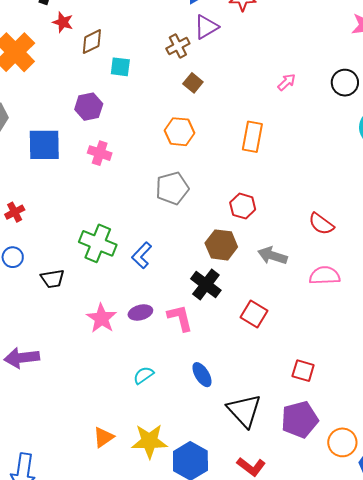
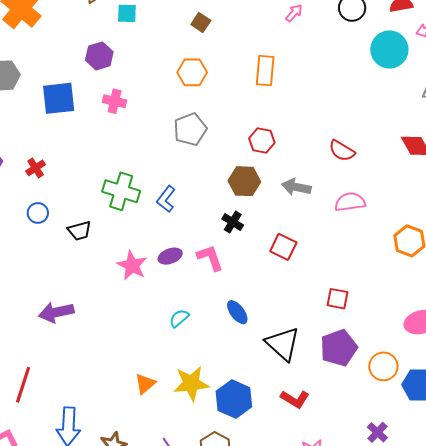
black cross: (206, 285) -> (233, 222), size x0.7

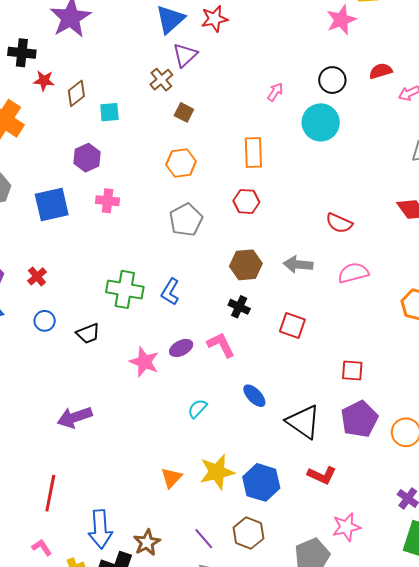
cyan circle: (389, 49) -> (321, 122), moved
red hexagon: (262, 141) -> (246, 201), moved

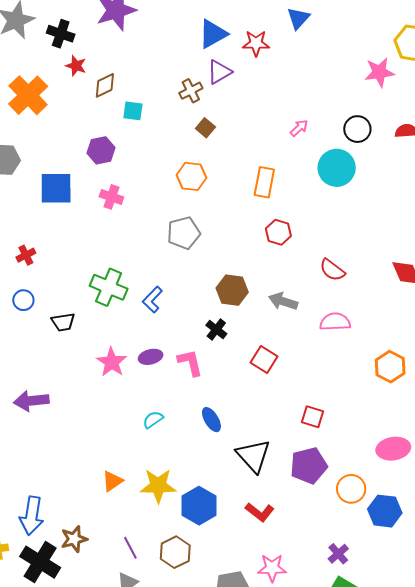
red hexagon: (246, 201) -> (278, 232), moved

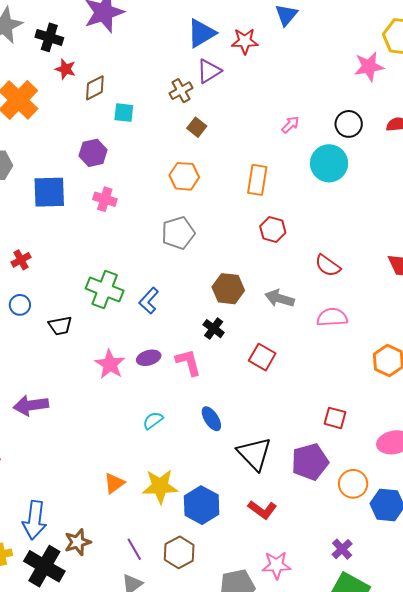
red square: (313, 417) -> (335, 418), moved

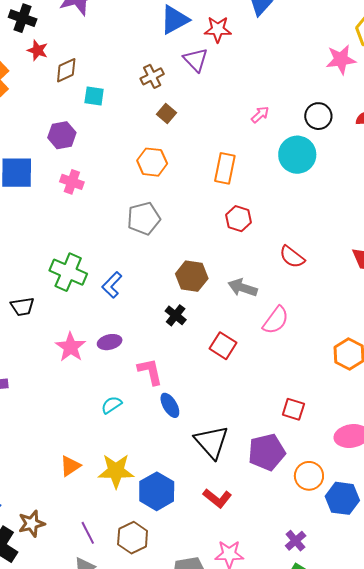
purple triangle: (209, 71) -> (196, 60), moved, turned -44
pink semicircle: (332, 317) -> (276, 320), moved, turned 128
pink L-shape: (188, 362) -> (150, 372), moved

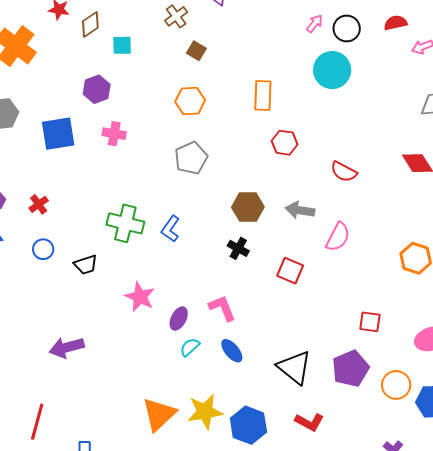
pink arrow: (260, 115) -> (314, 24), moved
purple ellipse: (110, 342) -> (179, 319), moved, turned -40
blue ellipse: (170, 405) -> (232, 351), moved
orange triangle: (70, 466) -> (159, 414), size x1.6

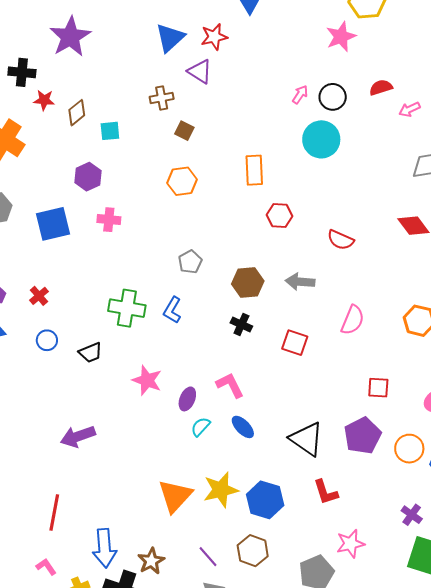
brown cross: (176, 16) -> (162, 98), turned 30
gray pentagon: (191, 158) -> (190, 262), moved, size x0.7
pink semicircle: (338, 237) -> (353, 320), moved
red L-shape: (309, 422) -> (326, 492), turned 48

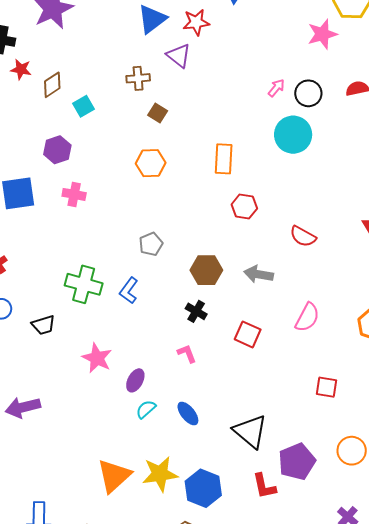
cyan square: (110, 131) -> (84, 106), turned -30
pink L-shape: (230, 385) -> (187, 354), moved, size x0.7
purple pentagon: (363, 436) -> (297, 462), moved

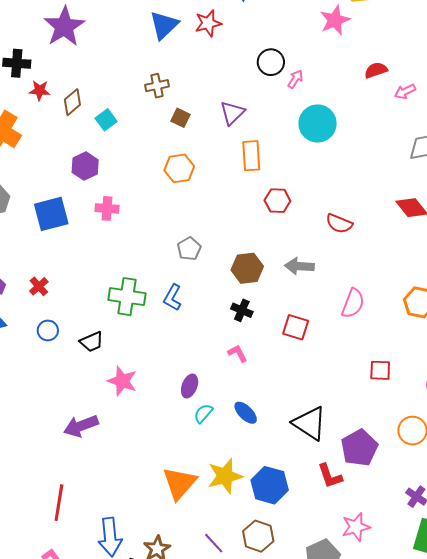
purple triangle: (179, 56) -> (232, 113), moved, turned 44
black circle: (308, 93) -> (271, 62), moved
pink star: (97, 358) -> (122, 381), moved

